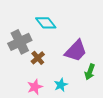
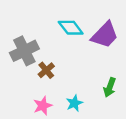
cyan diamond: (46, 23) -> (71, 28), moved
purple trapezoid: (76, 51) -> (105, 35), moved

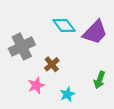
brown cross: (46, 70) -> (52, 64), moved
pink star: (43, 106) -> (36, 85), moved

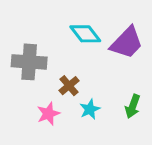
gray cross: (22, 47) -> (29, 62), turned 30
cyan star: (67, 94) -> (90, 109), moved

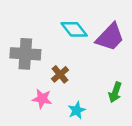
cyan star: (90, 109) -> (77, 110), moved
pink star: (48, 114) -> (42, 99), turned 30

